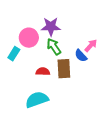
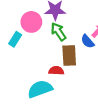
red semicircle: (43, 72) -> (56, 71), moved

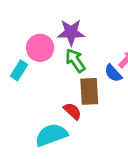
red semicircle: (56, 71) -> (72, 111), turned 40

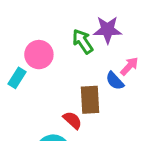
purple star: (71, 32) -> (107, 30), moved
green arrow: (75, 60) -> (83, 41), moved

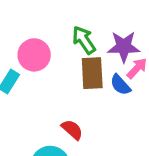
purple star: (107, 30) -> (124, 47), moved
brown rectangle: (90, 100) -> (92, 73), moved

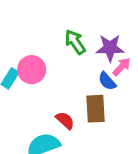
pink circle: (34, 55) -> (32, 70), moved
brown rectangle: (92, 73) -> (96, 109), moved

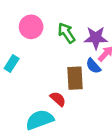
pink circle: (32, 70) -> (31, 27), moved
brown rectangle: (96, 109) -> (75, 78), moved

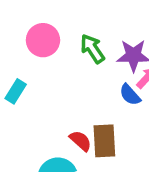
brown rectangle: (75, 78) -> (104, 141), moved

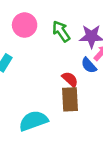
red semicircle: (81, 141) -> (70, 79), moved

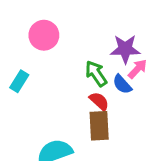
green arrow: (61, 31) -> (96, 74), moved

